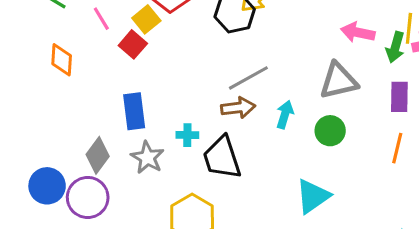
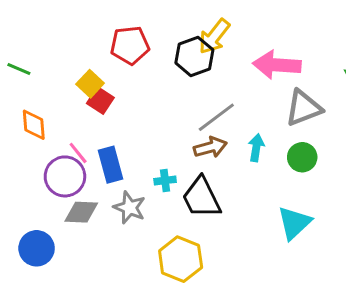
pink line: (101, 19) -> (78, 153), moved
yellow square: (146, 19) -> (90, 84), moved
pink arrow: (358, 32) -> (277, 65), moved, size x1.4
gray diamond: (98, 155) -> (81, 212), turned 64
purple circle: (88, 197) -> (65, 176), moved

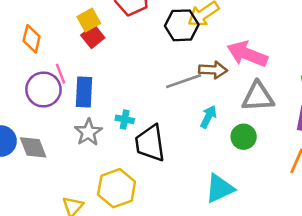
brown arrow: (210, 147) -> (213, 70), moved
gray diamond: (81, 212) -> (33, 147), moved, turned 48

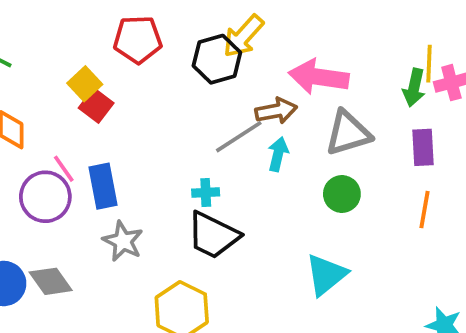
cyan arrow: (208, 117) -> (278, 154), moved
cyan cross: (125, 119) -> (206, 192), moved
black trapezoid: (150, 143) -> (213, 235), turned -42

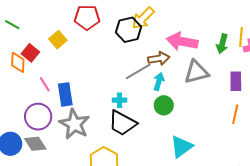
green arrow: (414, 88) -> (222, 44), moved
red square: (96, 105) -> (30, 53), moved
green circle: (342, 194) -> (164, 105), moved
purple circle: (45, 197) -> (38, 117), moved
gray star: (123, 241) -> (74, 124), size x1.4

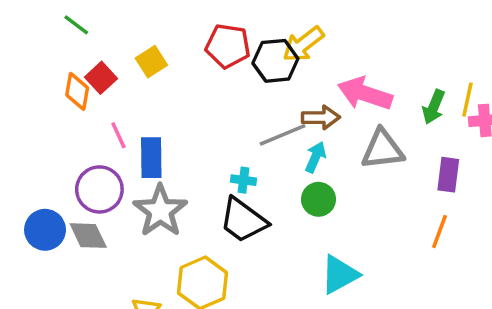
red pentagon: (87, 17) -> (228, 46), moved

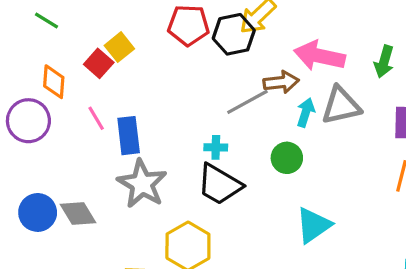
red square: (101, 78) -> (99, 63), moved
cyan arrow: (315, 157) -> (306, 112), moved
purple circle: (99, 189) -> (28, 121), moved

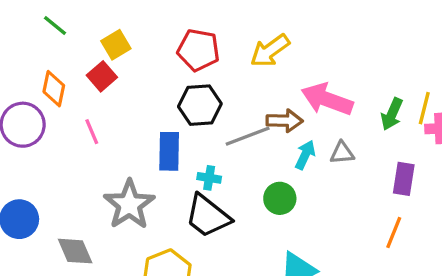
black hexagon: (234, 34) -> (200, 105), moved
yellow square: (119, 47) -> (116, 45), moved
gray triangle: (341, 106) -> (342, 153), size x0.6
blue rectangle: (129, 136) -> (169, 151), moved
gray diamond: (78, 214) -> (75, 251), moved

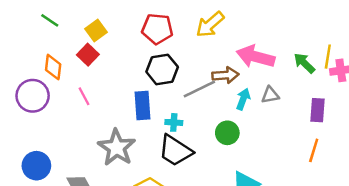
green arrow: (392, 114) -> (304, 63), turned 115

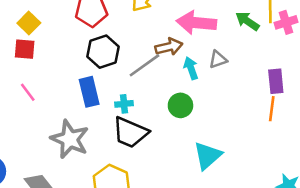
red square: (88, 55) -> (25, 49), turned -30
cyan arrow: (243, 99) -> (191, 68), turned -30
purple rectangle: (317, 110) -> (276, 81), moved

